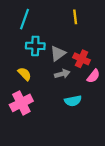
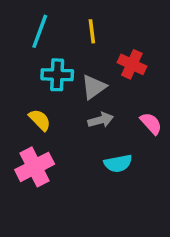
yellow line: (75, 17) -> (92, 31), moved
red cross: (82, 59) -> (132, 64), moved
pink semicircle: (93, 76) -> (151, 123), turned -80

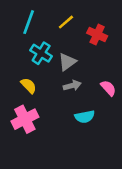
yellow line: (92, 31) -> (66, 22), turned 56
red cross: (132, 64) -> (97, 35), moved
cyan cross: (57, 75) -> (41, 53), turned 30

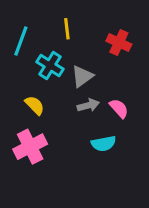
cyan line: (29, 22) -> (21, 41), moved
yellow line: (66, 22) -> (67, 29), moved, turned -56
pink semicircle: (108, 88) -> (119, 108), moved

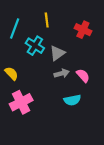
yellow semicircle: (35, 105) -> (11, 73), moved

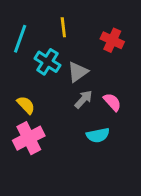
yellow semicircle: (11, 73) -> (26, 105), moved
gray arrow: (62, 73) -> (83, 99), turned -32

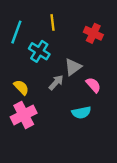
gray triangle: (78, 72) -> (73, 67), moved
gray arrow: (83, 99) -> (56, 83), moved

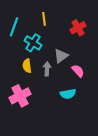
red cross: (93, 33) -> (78, 28), turned 35
gray arrow: (56, 83) -> (47, 69), turned -40
yellow semicircle: (21, 87) -> (27, 66), moved, turned -144

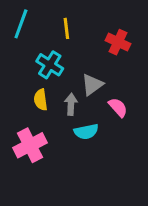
cyan line: (14, 27) -> (21, 24), moved
red cross: (78, 28) -> (118, 42), turned -35
cyan semicircle: (68, 94) -> (86, 132), moved

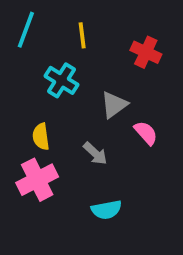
yellow semicircle: (41, 100) -> (41, 137), moved
gray arrow: (71, 104) -> (95, 153), moved, turned 130
cyan semicircle: (86, 132) -> (106, 210), moved

